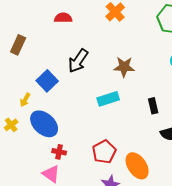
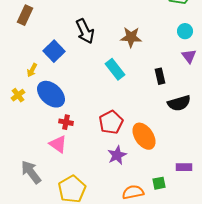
black arrow: (78, 61) -> (85, 31), turned -60
cyan rectangle: (108, 99) -> (115, 69), turned 70

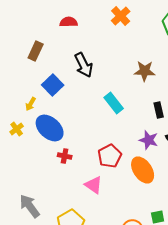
brown rectangle: (25, 15) -> (36, 51), moved
brown star: (131, 37) -> (145, 71), moved
pink triangle: (58, 144) -> (94, 185), moved
purple star: (117, 155) -> (149, 140), moved, turned -30

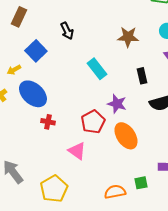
black arrow: (84, 65) -> (67, 31), size x0.7
yellow arrow: (31, 104) -> (14, 70), turned 32
purple star: (149, 140) -> (117, 104), moved

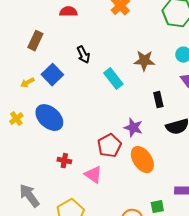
cyan rectangle: (97, 69) -> (113, 79), moved
yellow arrow: (14, 70) -> (27, 83), moved
red cross: (48, 122) -> (64, 161), moved

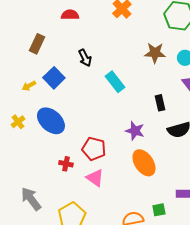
brown star: (144, 61) -> (155, 53), moved
red pentagon: (109, 146) -> (94, 149), moved, turned -30

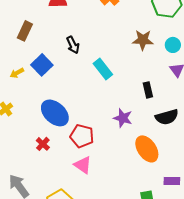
blue ellipse: (51, 121) -> (55, 113), moved
orange ellipse: (144, 163) -> (147, 149), moved
red cross: (66, 164) -> (43, 144), moved, turned 32

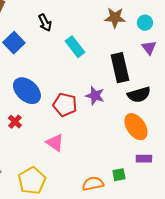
black rectangle: (148, 90) -> (120, 68), size x1.8
red pentagon: (82, 136) -> (65, 105), moved
orange ellipse: (147, 149) -> (136, 127), moved

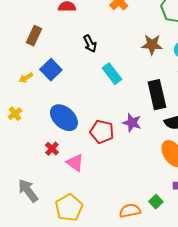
black arrow: (45, 23) -> (90, 44), moved
pink triangle: (55, 143) -> (75, 163), moved
green square: (119, 175) -> (156, 202), turned -32

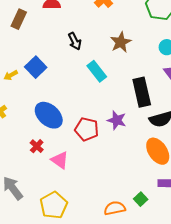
brown rectangle: (34, 36) -> (19, 19), moved
brown star: (152, 45) -> (121, 42), moved, turned -30

